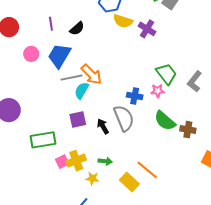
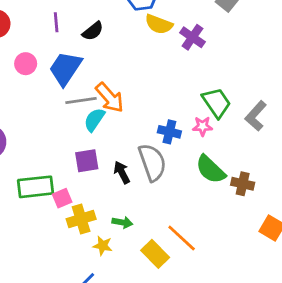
pink square: (62, 162) -> (62, 198), moved

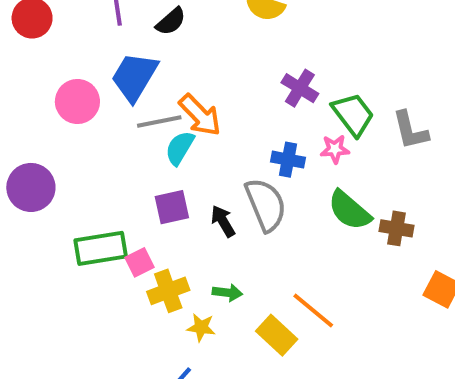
purple cross: (192, 37) -> (300, 88), moved
pink circle: (26, 64) -> (77, 101), moved, size x1.4
gray L-shape: (256, 116) -> (410, 130), turned -52

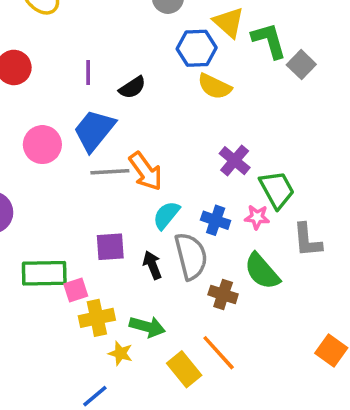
gray L-shape: (410, 130) -> (307, 240), moved
cyan semicircle: (180, 148) -> (166, 215), moved
brown cross: (397, 228) -> (223, 294), moved
green arrow: (227, 293) -> (147, 327), size x1.4

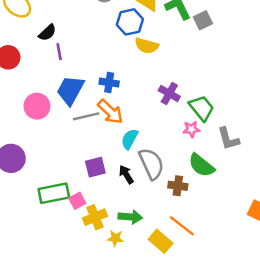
gray square: (301, 65) -> (203, 20), turned 30
black semicircle: (132, 87) -> (47, 33), moved
blue cross: (216, 220) -> (109, 83), moved

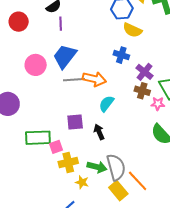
blue cross: (109, 83) -> (121, 55), moved
orange arrow: (110, 112) -> (94, 79), turned -40
gray semicircle: (151, 164) -> (116, 167), moved
brown cross: (178, 186) -> (142, 91), moved

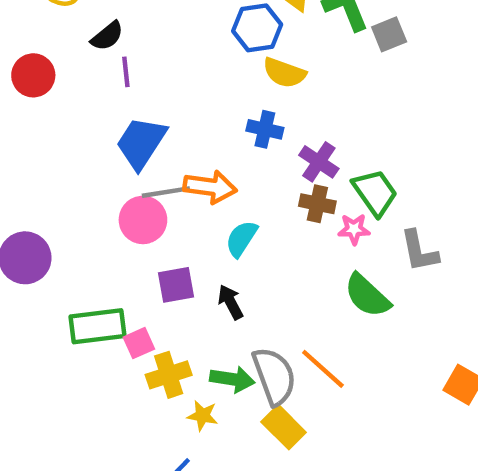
pink circle: (36, 65) -> (143, 220), moved
orange line: (138, 181) -> (323, 369), moved

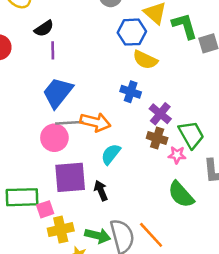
purple square: (176, 285) -> (70, 177), size x1.5

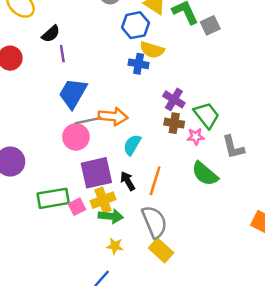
blue cross: (131, 92) -> (139, 64), moved
yellow cross: (61, 230) -> (103, 200), moved
orange line: (151, 235) -> (155, 181), moved, turned 68
green arrow: (98, 236) -> (111, 216), moved

